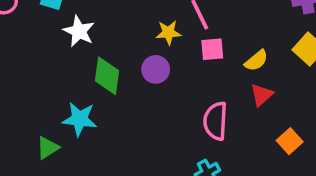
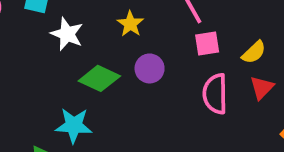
yellow star: (168, 33) -> (130, 24), moved, turned -30
green diamond: (107, 76) -> (99, 78), turned -69
pink semicircle: (216, 121) -> (215, 94), moved

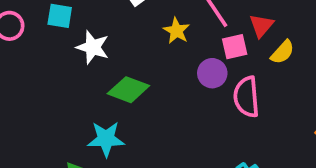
yellow star: (130, 24) -> (177, 31), moved
purple circle: (150, 68) -> (212, 73), moved
red triangle: (262, 88) -> (261, 26), moved

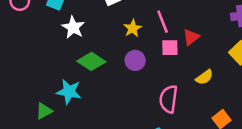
yellow semicircle: (282, 52) -> (204, 77), moved
purple circle: (212, 73) -> (135, 60), moved
pink semicircle: (246, 97) -> (169, 99), moved

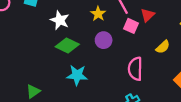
white star: (73, 27) -> (60, 20), moved
pink square: (170, 48) -> (131, 26), turned 32
cyan star: (69, 92) -> (77, 75), moved

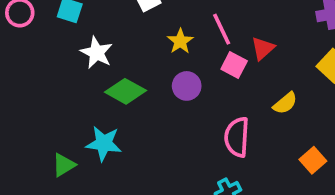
white star: (60, 20) -> (97, 53), moved
cyan star: (77, 75) -> (104, 143), moved

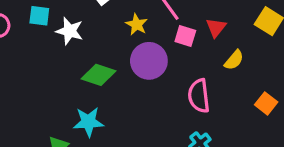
red triangle: (263, 48) -> (216, 28), moved
white star: (97, 53) -> (70, 31), moved
purple circle: (187, 86) -> (149, 61), size x1.5

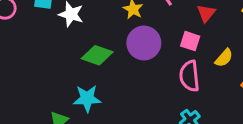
pink square: (185, 36) -> (190, 41), moved
yellow semicircle: (234, 60) -> (224, 58), moved

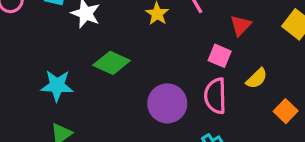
purple circle: (144, 43) -> (167, 103), moved
cyan star: (87, 98) -> (57, 86), moved

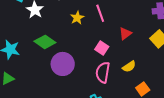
pink square: (220, 56) -> (102, 48), moved
purple circle: (167, 103) -> (63, 64), moved

